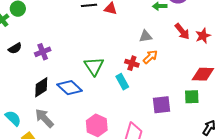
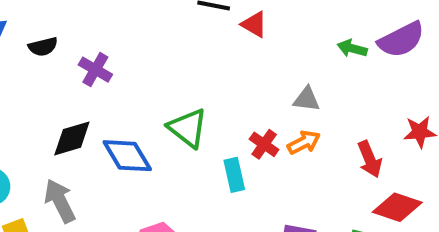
red arrow: (182, 31) -> (370, 159), moved
purple cross: (43, 52) -> (95, 70), turned 35
green triangle: (94, 66) -> (188, 128), turned -35

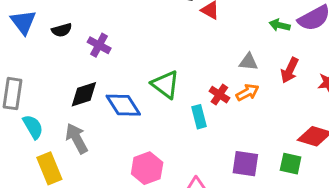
red arrow: (370, 159) -> (290, 70), moved, turned 50

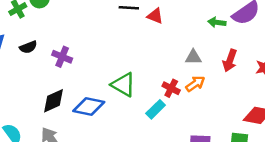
blue diamond: (123, 105) -> (89, 107), turned -40
cyan rectangle: (199, 117) -> (156, 109), turned 66

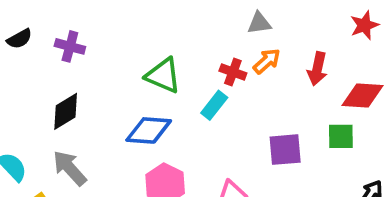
red arrow: (230, 61) -> (317, 69), moved
blue diamond: (89, 107) -> (149, 130), moved

